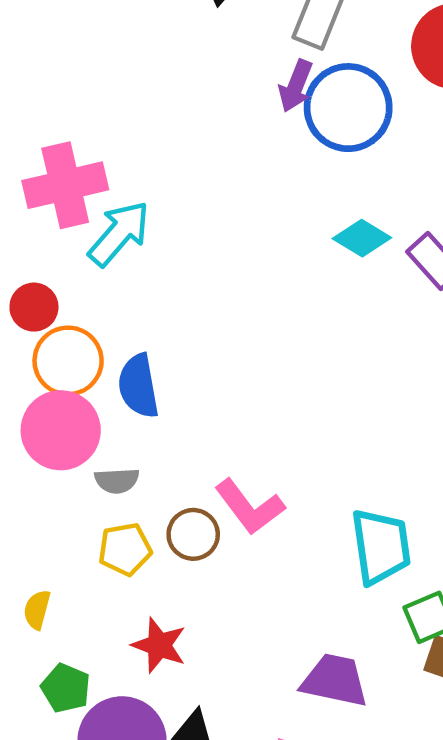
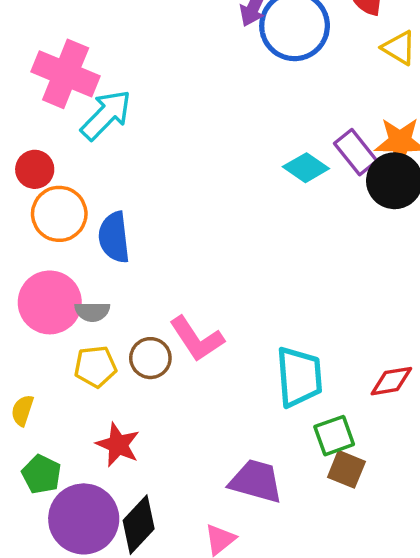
pink cross: (65, 185) -> (66, 74), turned 32
cyan diamond: (362, 238) -> (306, 168), moved
pink circle: (61, 430) -> (50, 302), moved

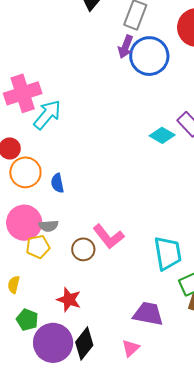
pink cross: (66, 74) -> (23, 93), turned -36
blue semicircle: (114, 237) -> (57, 183), size x0.7
yellow pentagon: (95, 367) -> (38, 247), moved

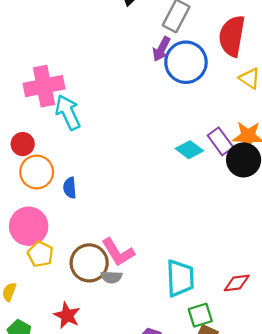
cyan arrow: (47, 115) -> (68, 112), turned -72
gray semicircle: (48, 226) -> (111, 277), moved
yellow pentagon: (38, 247) -> (40, 254), turned 30
brown circle: (83, 249) -> (89, 263), size x1.5

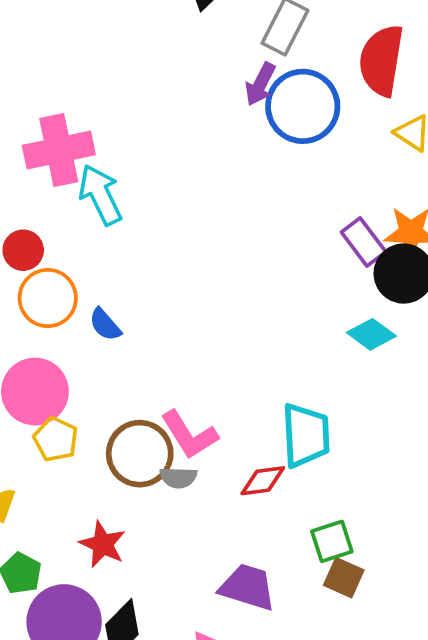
cyan diamond: (189, 150) -> (371, 334), moved
blue semicircle: (70, 188) -> (105, 325), turned -36
cyan trapezoid: (180, 278) -> (306, 435), moved
red diamond: (237, 283) -> (263, 481), moved

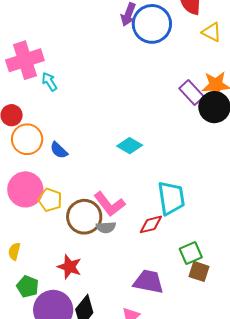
cyan arrow: (100, 195) -> (49, 82), size x0.6
cyan diamond: (371, 334) -> (130, 146), moved
yellow pentagon: (56, 439) -> (50, 200), moved

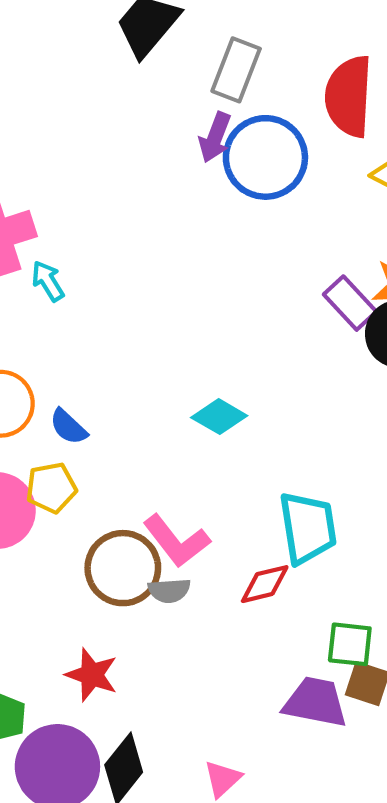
yellow pentagon: (50, 200) -> (51, 488), moved, turned -30
green square: (191, 253) -> (350, 644), turned 30
purple trapezoid: (149, 282) -> (315, 702), moved

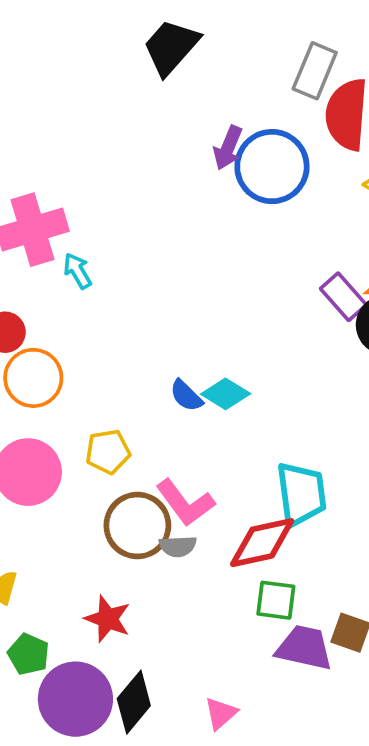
gray rectangle: (236, 70) -> (315, 71), moved
blue semicircle: (68, 427) -> (186, 396), moved
yellow pentagon: (51, 488) -> (108, 452), moved
red diamond: (265, 584) -> (262, 543), size x1.5
green square: (350, 644) -> (276, 600), moved

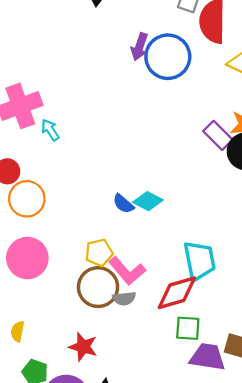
yellow pentagon: (108, 452) -> (99, 253), moved

